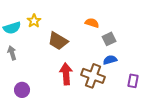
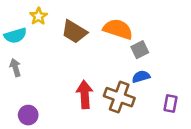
yellow star: (34, 21) -> (38, 16), moved
orange semicircle: (92, 23) -> (118, 29), size x1.6
brown trapezoid: (58, 41) -> (74, 32), moved

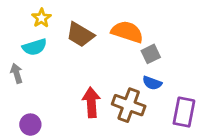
cyan semicircle: (15, 36) -> (35, 47), moved
blue semicircle: (141, 77) -> (152, 83), turned -144
purple rectangle: (170, 103) -> (184, 112), size x1.5

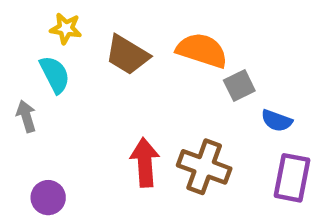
yellow star: (41, 18) -> (66, 28), turned -30
cyan semicircle: (35, 47) -> (55, 75), turned -100
blue semicircle: (152, 83) -> (277, 121), moved

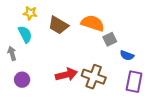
red arrow: (145, 162) -> (66, 75), turned 80
purple circle: (48, 198) -> (22, 80), moved

